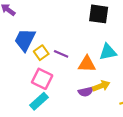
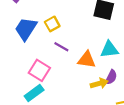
yellow square: (41, 53) -> (52, 24), moved
purple semicircle: (86, 92) -> (111, 77), moved, turned -56

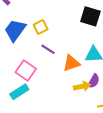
orange triangle: (87, 60) -> (71, 63), turned -30

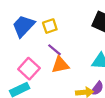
orange triangle: (71, 63) -> (60, 65), moved

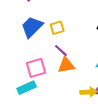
pink square: (29, 69) -> (36, 68), turned 30

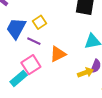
purple line: (61, 51) -> (34, 41), moved
cyan rectangle: (27, 88) -> (19, 78), moved

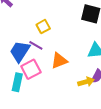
blue trapezoid: (16, 28) -> (20, 51), moved
cyan rectangle: (19, 78) -> (17, 82), turned -42

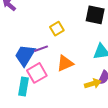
yellow square: (43, 27) -> (57, 29), moved
purple line: (36, 45) -> (41, 49), turned -48

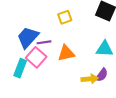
purple line: (41, 49) -> (44, 42), moved
pink square: (37, 73) -> (36, 57), turned -30

